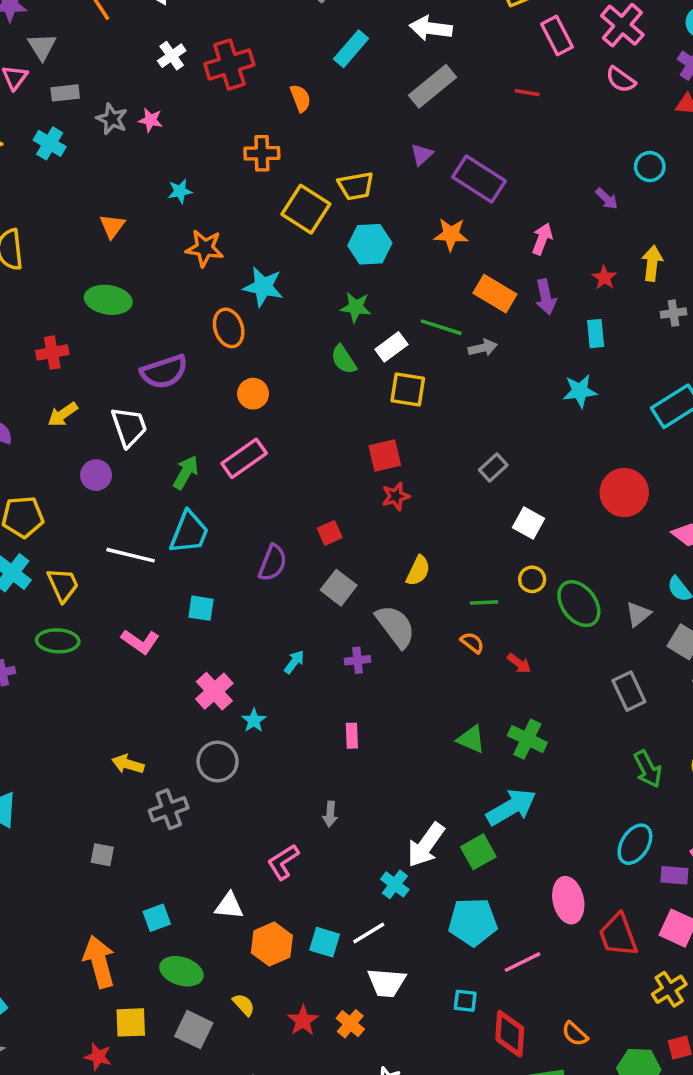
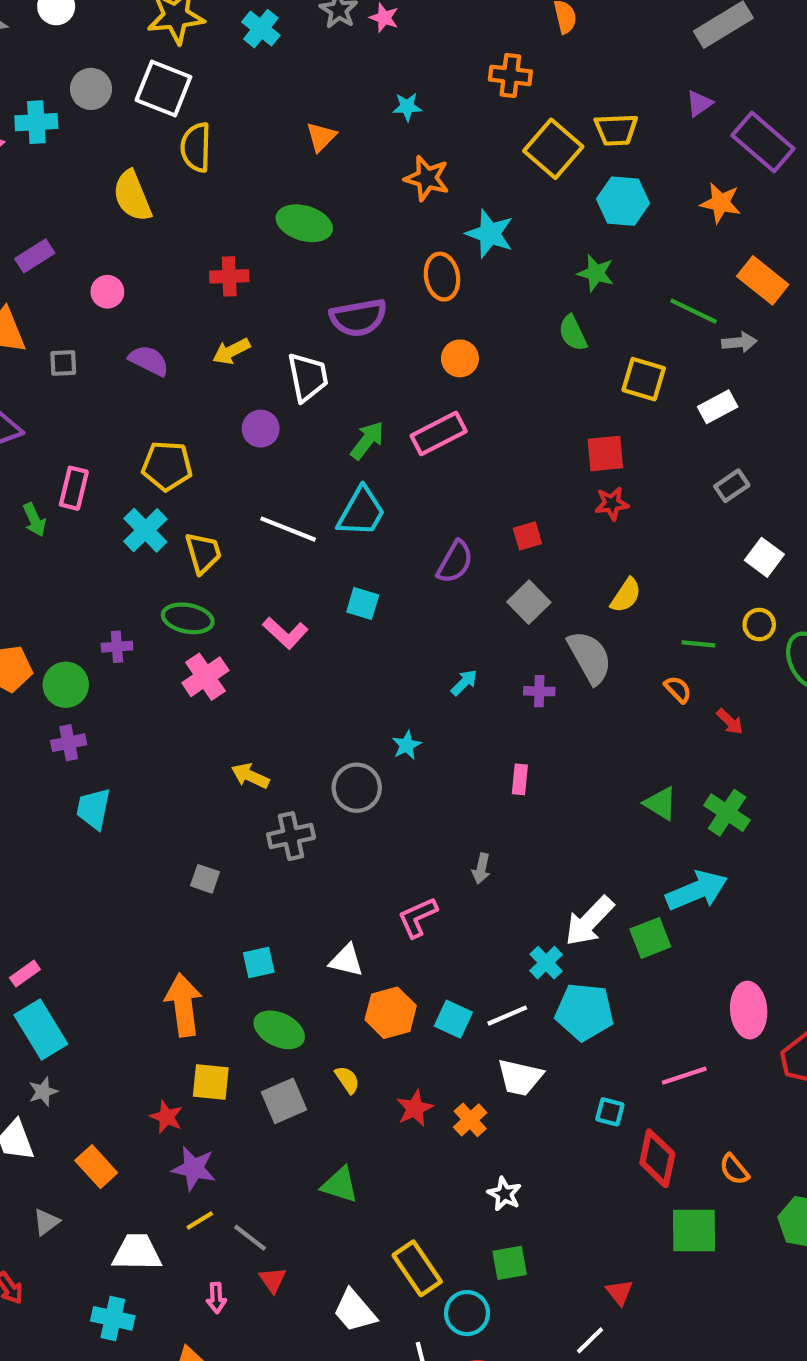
white rectangle: (391, 347) -> (718, 407), moved
pink cross: (214, 691) -> (205, 677), moved
cyan pentagon: (473, 922) -> (584, 1012), moved
gray square: (194, 1030) -> (284, 1101), turned 33

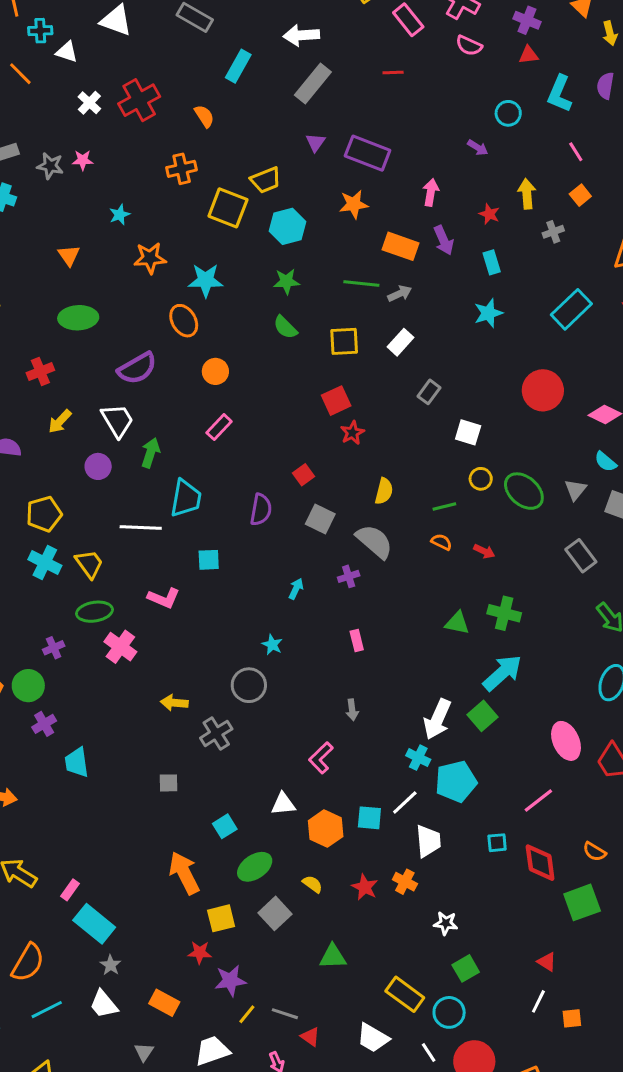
pink rectangle: (439, 433) -> (219, 427), size x0.7
green arrow: (367, 440) -> (150, 453), moved
green ellipse: (279, 1030) -> (255, 867), turned -40
white trapezoid: (520, 1077) -> (428, 841), turned -88

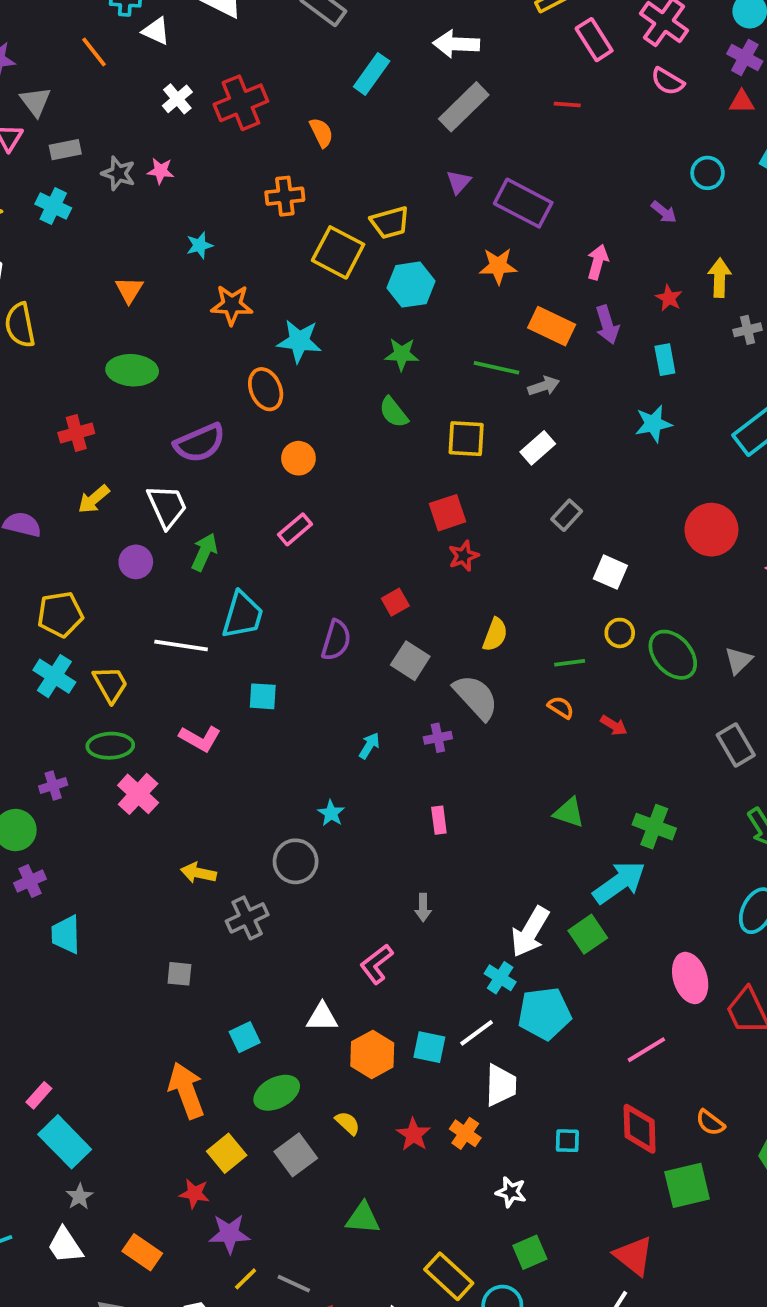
green cross: (504, 613) -> (654, 827), moved
cyan square: (497, 843) -> (567, 1141), moved
yellow square: (221, 918) -> (227, 1153), turned -32
red triangle: (547, 962) -> (634, 1256), size x1.6

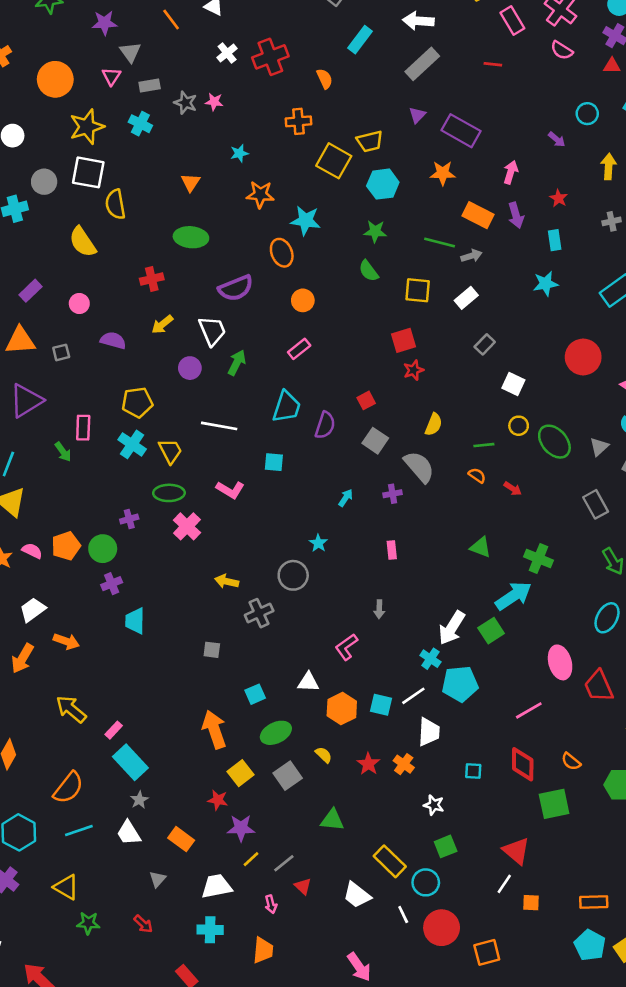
yellow arrow: (720, 278) -> (609, 167), moved
cyan trapezoid: (243, 615) -> (287, 407), moved
gray line: (294, 1284) -> (284, 863), turned -65

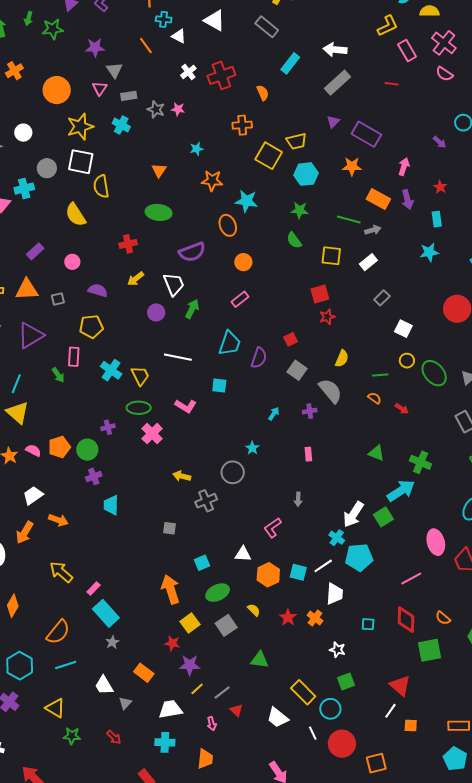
yellow pentagon: (137, 402) -> (91, 327), moved
white trapezoid: (129, 833) -> (104, 685), moved

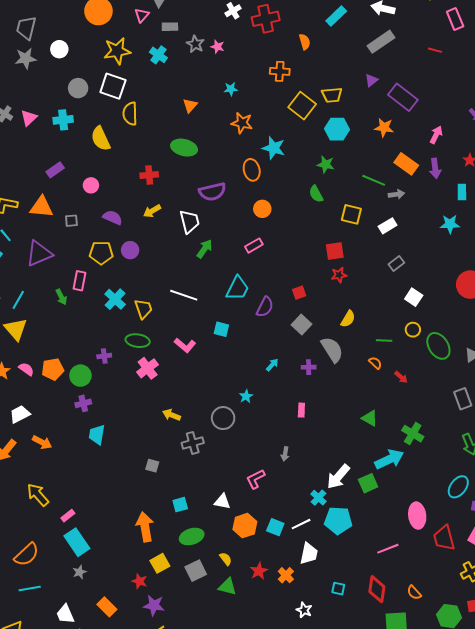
cyan cross: (24, 189) -> (63, 120), moved
purple circle: (156, 312) -> (130, 250), moved
green triangle: (260, 660) -> (227, 587), moved

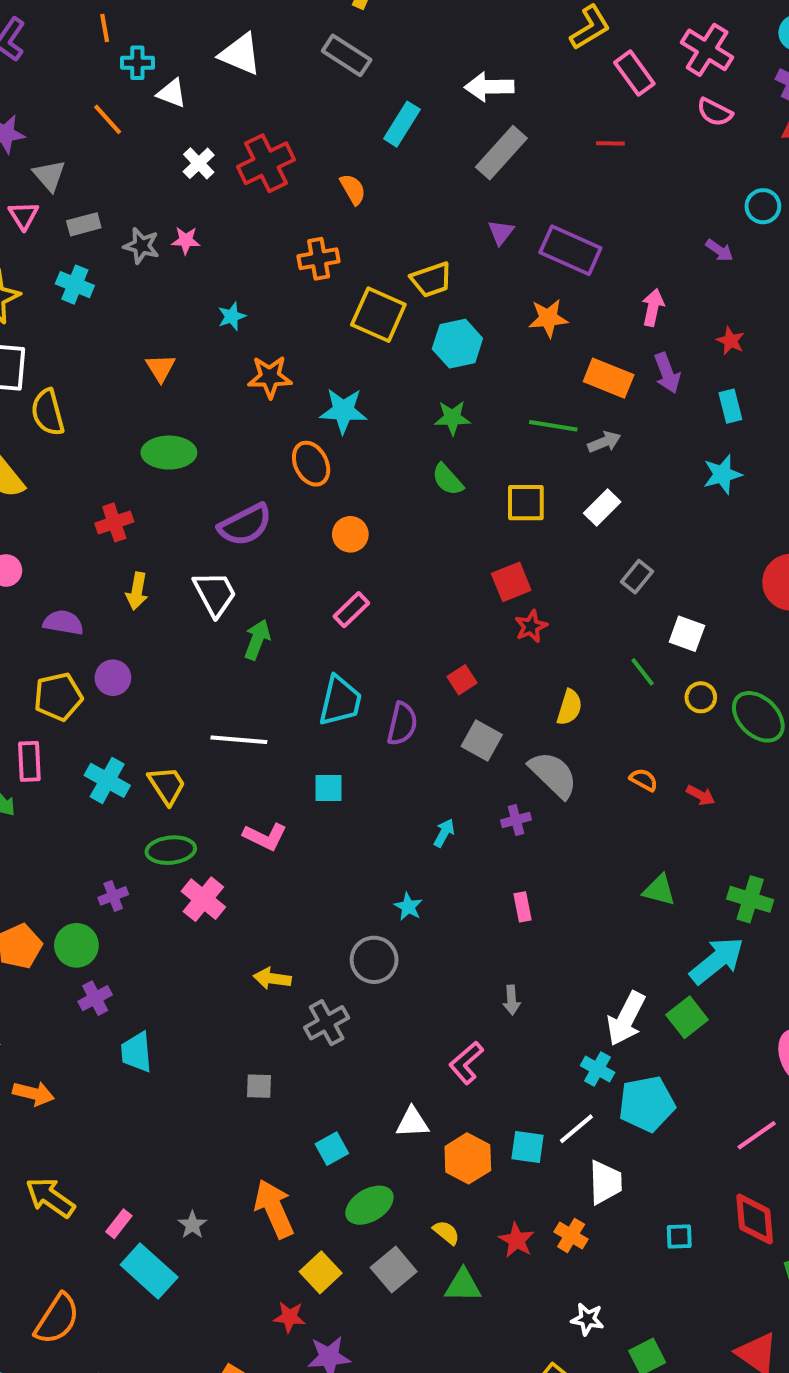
yellow arrow: (152, 211) -> (137, 591), turned -36
green line: (384, 340) -> (643, 672), moved, turned 63
gray star: (79, 572) -> (192, 1225), moved
white star: (304, 610) -> (587, 1319), moved

